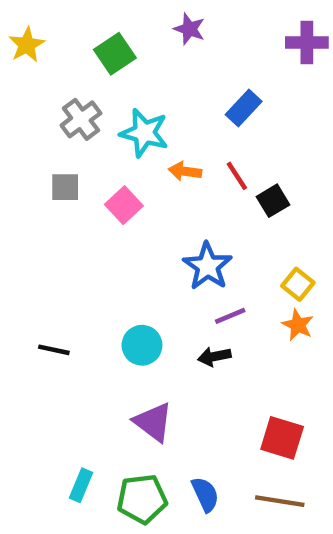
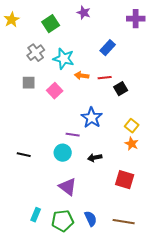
red line: (237, 176) -> (105, 78), turned -64
purple line: (230, 316) -> (73, 135), moved, turned 32
red square: (282, 438) -> (125, 180), moved

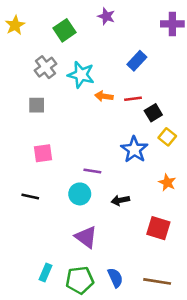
pink square: (55, 91) -> (43, 153), moved, turned 35
blue star: (92, 118) -> (134, 150), moved
yellow square: (132, 126) -> (167, 137), moved

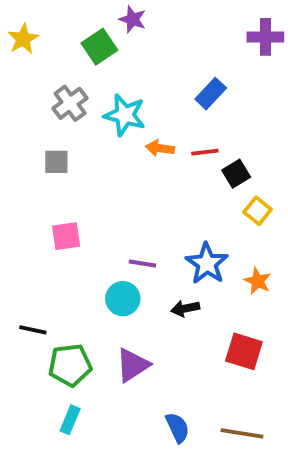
purple star: (106, 16) -> (133, 19), moved
blue star: (134, 150) -> (207, 263), moved
black line: (30, 196) -> (33, 330), moved
purple triangle: (86, 237) -> (133, 365), turned 50
green pentagon: (80, 280) -> (70, 365), moved

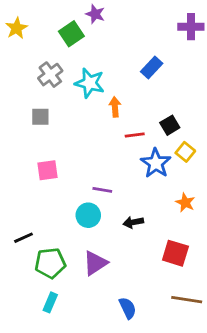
orange arrow: (160, 148) -> (115, 107), turned 78
red line: (205, 152) -> (135, 135), moved
blue star: (207, 263) -> (156, 163), moved
black line: (33, 330) -> (24, 238), turned -36
brown line: (242, 433) -> (187, 300), moved

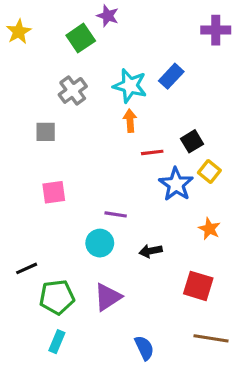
gray cross: (50, 75) -> (73, 90), moved
cyan star: (90, 83) -> (130, 86), moved

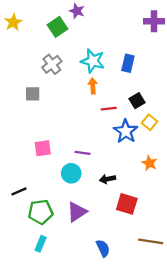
blue rectangle: (171, 76) -> (128, 63), moved, turned -30
pink square: (54, 192) -> (43, 148), moved
red square: (198, 286) -> (127, 204), moved

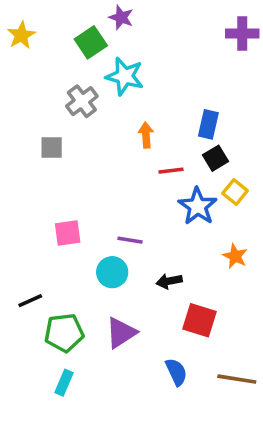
cyan star: (93, 61) -> (125, 76), moved
blue rectangle: (128, 63) -> (208, 124), moved
blue semicircle: (103, 248) -> (176, 372), moved

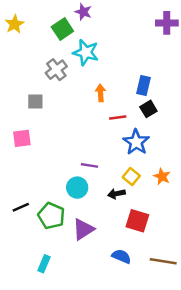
yellow square: (235, 192) -> (131, 176), moved
pink square: (68, 233) -> (22, 138), moved
green pentagon: (64, 333) -> (51, 216), moved, turned 30
blue semicircle: (176, 372) -> (121, 256), turned -42

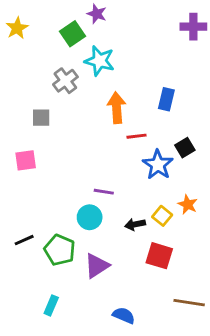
orange arrow: (101, 93) -> (117, 108), size x1.5
black square: (148, 109) -> (185, 148), moved
yellow square: (131, 176) -> (162, 216), moved
blue semicircle: (121, 256) -> (124, 315), moved

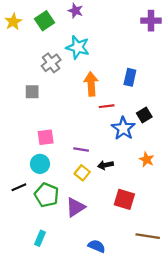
green square: (72, 34) -> (44, 21), moved
pink square: (26, 160) -> (46, 137), moved
yellow square: (162, 216) -> (82, 173), moved
cyan circle: (90, 217) -> (40, 164), moved
black arrow: (135, 224) -> (105, 165), moved

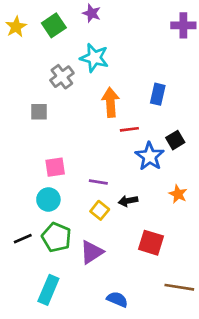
black line: (19, 187) -> (23, 239), moved
cyan rectangle: (40, 238) -> (48, 290), size x1.5

